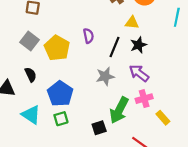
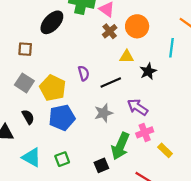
black star: (138, 45) -> (148, 71), moved
black line: (114, 47) -> (111, 83), turned 48
blue pentagon: (60, 94) -> (62, 118), moved, turned 30

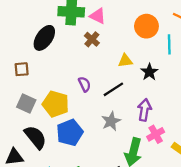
orange circle: (137, 26) -> (146, 26), moved
brown cross: (110, 31) -> (92, 39), moved
purple arrow: (138, 107) -> (144, 110), turned 75
black semicircle: (28, 117) -> (35, 137), size x1.6

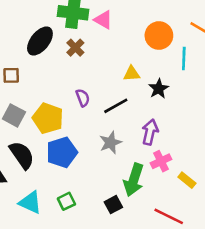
brown cross: (92, 39) -> (75, 48), moved

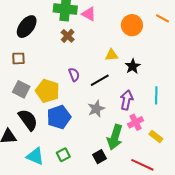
black ellipse: (40, 41) -> (27, 27), moved
cyan line: (184, 58) -> (156, 95), moved

